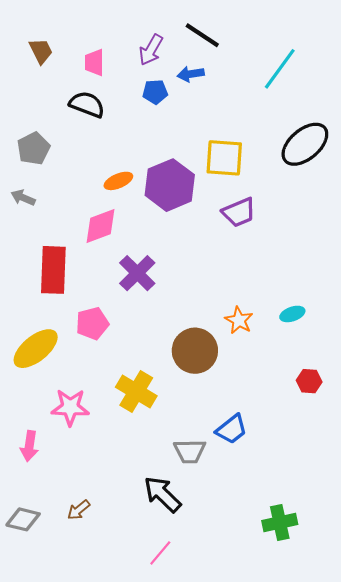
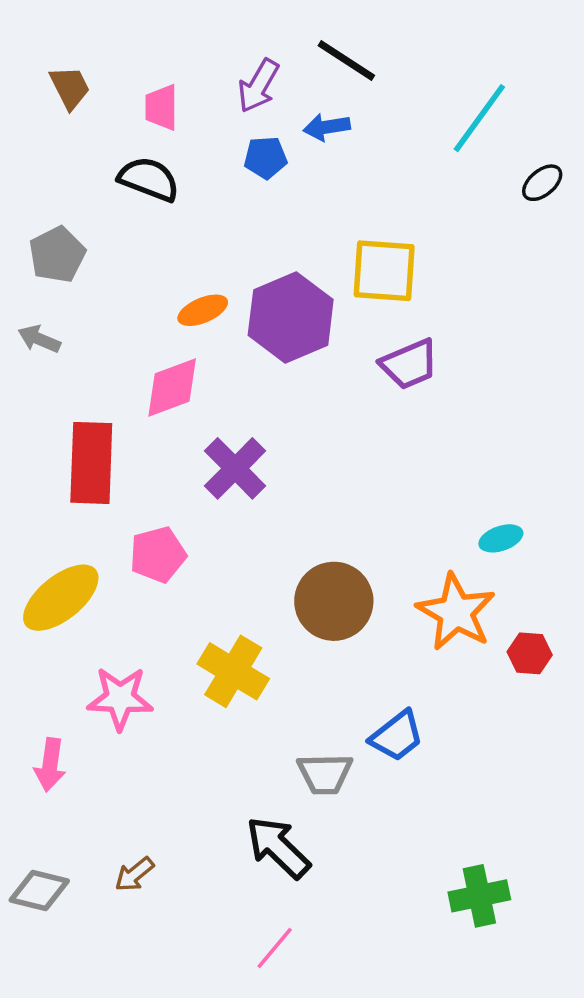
black ellipse: (305, 144) -> (542, 183), moved, size x0.5
orange star: (239, 320) -> (456, 612), moved, size x1.6

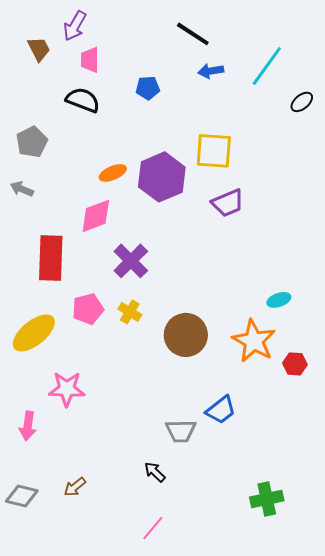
purple arrow: (258, 86) -> (75, 26), moved
blue arrow: (327, 127) -> (211, 71), moved
yellow cross: (233, 671) -> (130, 312), moved, size x0.6
black arrow: (278, 847) -> (155, 472), size x0.6

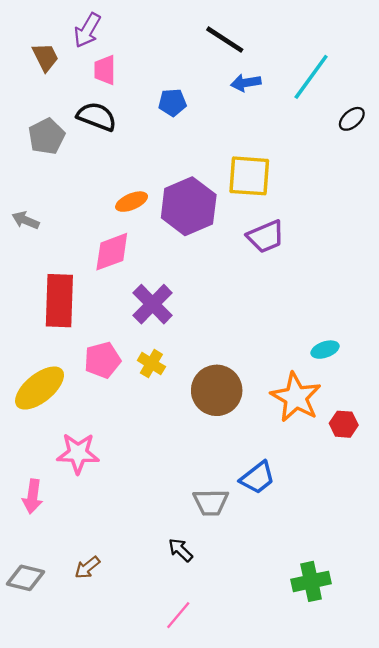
gray pentagon: (32, 142) -> (47, 136), moved

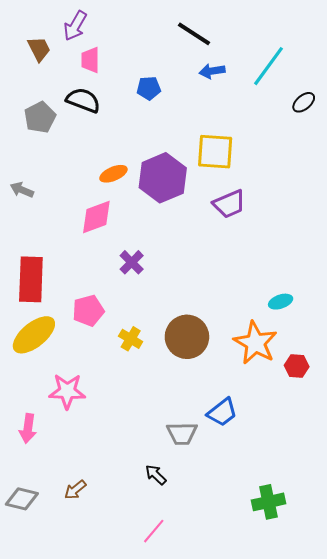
red rectangle: (59, 301) -> (31, 279), moved
purple cross: (153, 304) -> (132, 262), size x0.7
yellow cross: (151, 364) -> (131, 339), moved

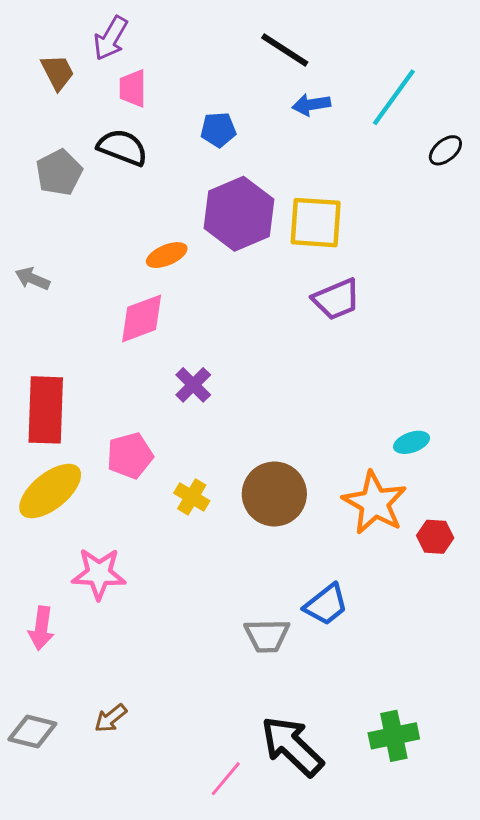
purple hexagon: (163, 178) -> (239, 214), moved
black arrow: (156, 475) -> (292, 746), moved, size x2.0

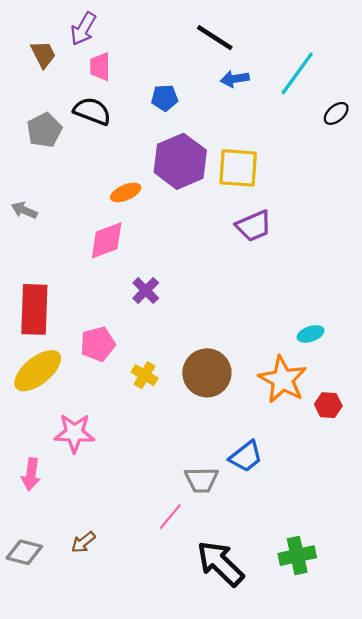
pink line: (226, 779) -> (170, 517), moved

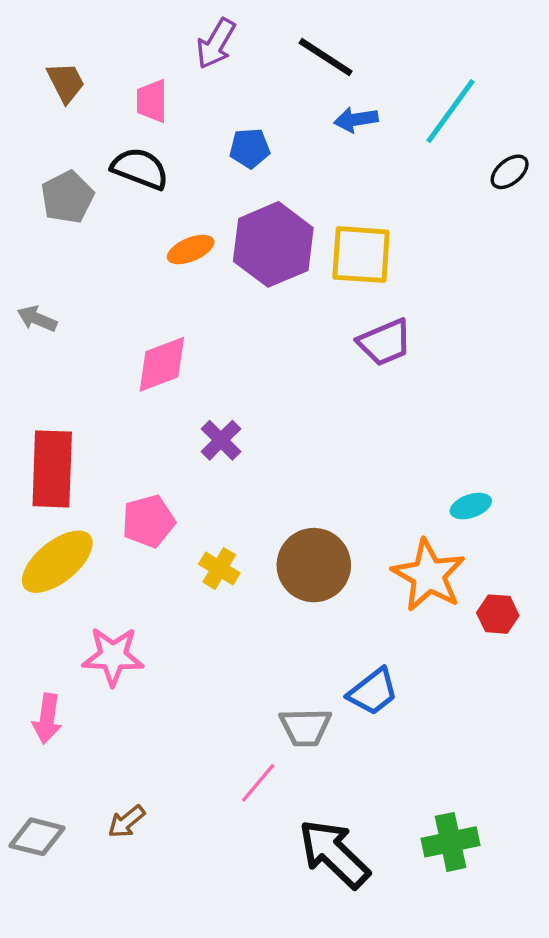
purple arrow: (83, 29) -> (216, 44), moved
orange ellipse: (126, 192) -> (191, 249), moved

